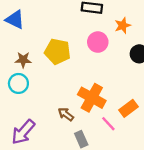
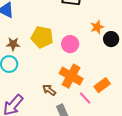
orange star: (123, 25) -> (97, 27), moved
pink circle: (98, 42) -> (70, 44), moved

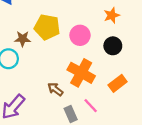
black circle: (111, 39) -> (113, 46), moved
brown star: (13, 44) -> (23, 39), moved
pink line: (85, 98) -> (91, 106), moved

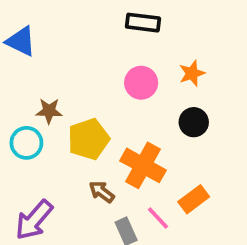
yellow pentagon: (47, 27) -> (88, 139), moved, turned -30
pink circle: (80, 35) -> (141, 83), moved
orange rectangle: (118, 83) -> (194, 199), moved

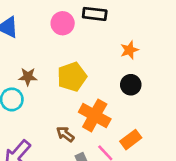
pink circle: (141, 83) -> (63, 23), moved
yellow pentagon: (88, 139) -> (72, 77), moved

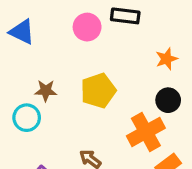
orange cross: (95, 115) -> (146, 132), moved, turned 32

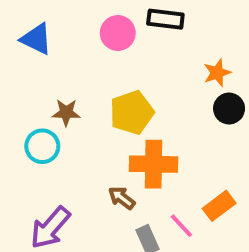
black circle: (168, 100) -> (229, 108), moved
orange cross: (146, 132) -> (154, 164), moved, turned 30

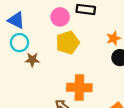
yellow pentagon: (132, 112) -> (68, 43), moved
cyan circle: (42, 146) -> (19, 43), moved

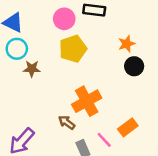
orange cross: (79, 88) -> (87, 101), turned -30

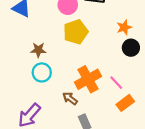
cyan circle: (17, 49) -> (42, 72), moved
pink line: (104, 140) -> (116, 83), moved

